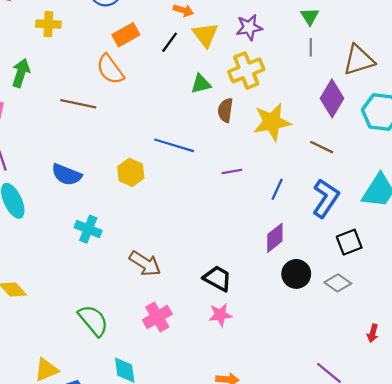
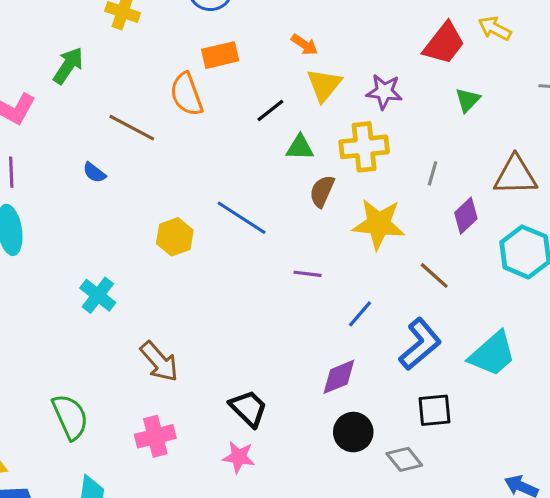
black line: (170, 42) -> (270, 111), moved
gray line: (311, 47) -> (433, 173), moved
purple diamond: (332, 98) -> (466, 216), size x0.7
blue semicircle: (67, 175) -> (94, 173), moved, size x0.6

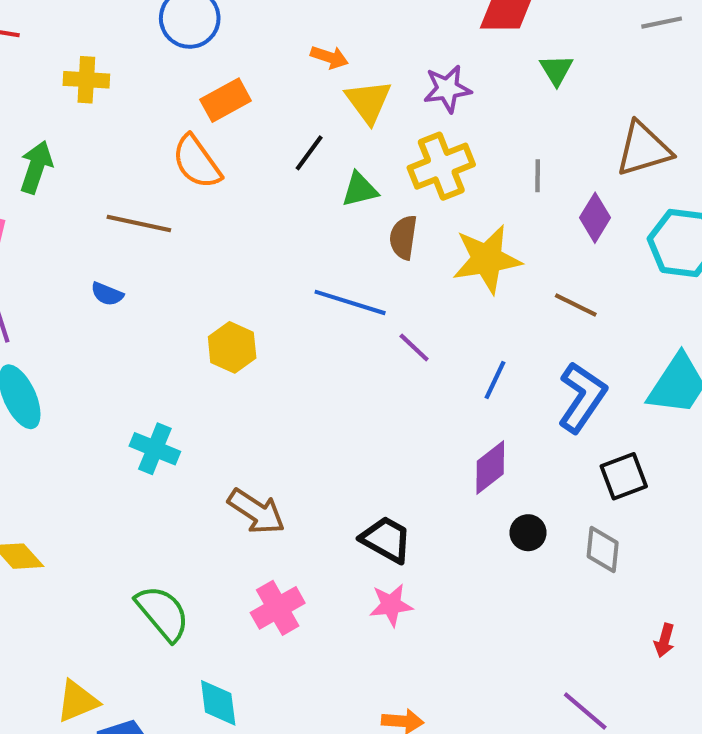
blue line: (242, 218) -> (350, 302), moved
purple line: (308, 274) -> (414, 348), turned 52
black circle: (353, 432) -> (528, 533), size x0.7
gray diamond: (404, 459) -> (603, 549), turned 60

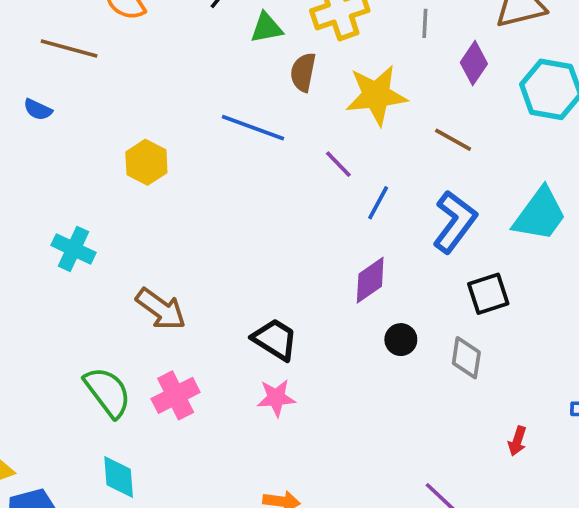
purple line: (414, 348) -> (338, 164), moved
green semicircle: (163, 613) -> (108, 392), moved

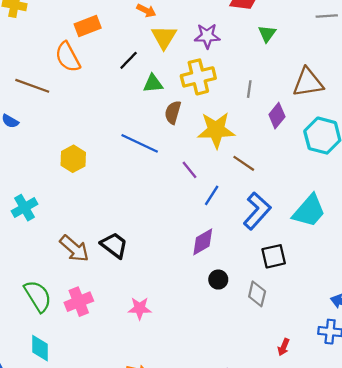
brown line: (453, 140) -> (244, 163), moved
cyan cross: (73, 249) -> (25, 208), turned 30
black trapezoid: (275, 339) -> (114, 245), moved

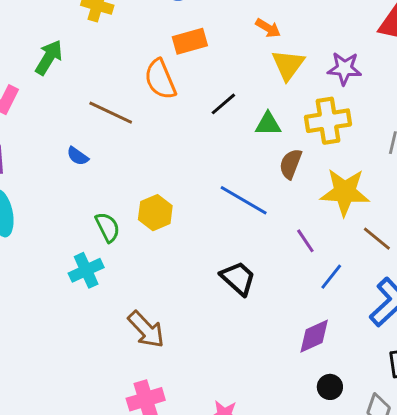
black line: (129, 60) -> (223, 104), moved
black trapezoid: (114, 245) -> (238, 278), moved
green semicircle: (38, 296) -> (108, 227), moved, size x0.7

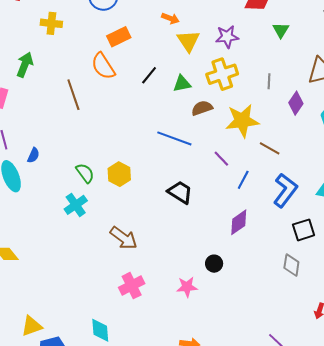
brown line: (111, 113) -> (73, 95), turned 56
blue semicircle: (78, 156) -> (33, 155), moved, turned -91
brown semicircle: (291, 164) -> (202, 108), turned 60
yellow hexagon: (155, 213) -> (119, 174), moved
black circle: (330, 387) -> (214, 264), moved

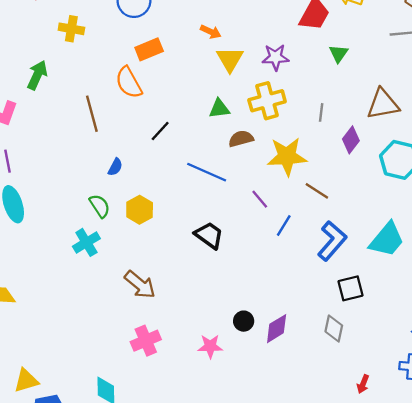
black line: (149, 75) -> (160, 131), moved
blue semicircle: (33, 155) -> (115, 167), moved
purple diamond: (239, 222) -> (277, 329), moved

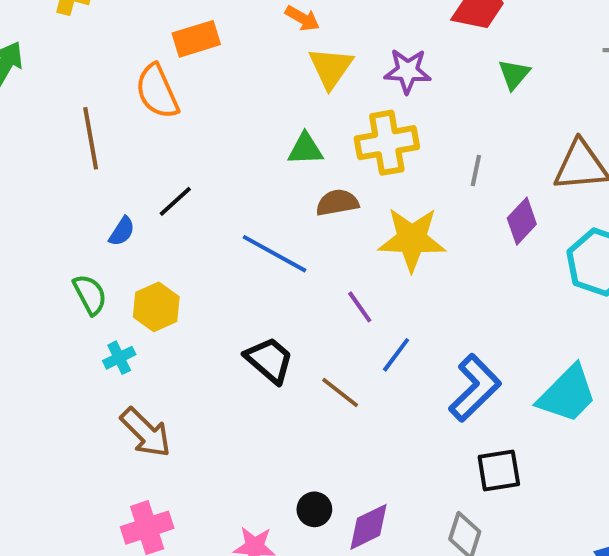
black line: (160, 131) -> (175, 201), moved
brown line: (317, 191) -> (340, 393), moved
cyan cross: (86, 242) -> (119, 358), moved, size x0.7

